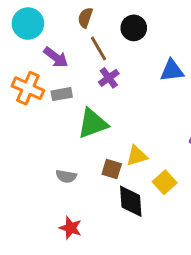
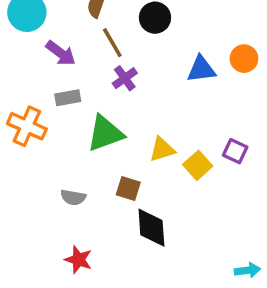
orange cross: (28, 88) -> (27, 126), moved
yellow triangle: (137, 156) -> (162, 149), moved
yellow square: (165, 182) -> (198, 165), moved

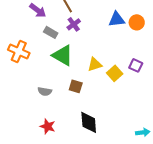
orange circle: (244, 59) -> (137, 22), moved
gray rectangle: (68, 98) -> (51, 32), moved, turned 40
green triangle: (105, 133) -> (63, 55), turned 50
black diamond: (151, 228) -> (89, 122), moved

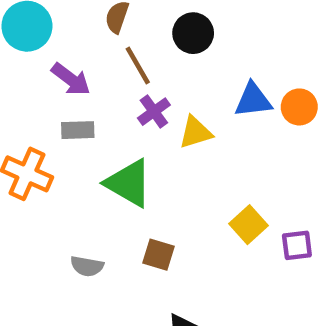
gray rectangle: (51, 32) -> (78, 130), moved, turned -32
yellow triangle: (95, 64) -> (195, 132), moved
purple square: (136, 65) -> (297, 245), moved, turned -32

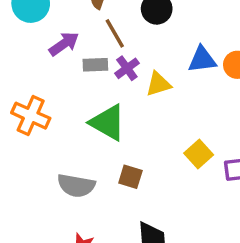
purple arrow: (71, 79) -> (64, 44), turned -72
gray rectangle: (78, 130) -> (95, 65), moved
gray semicircle: (87, 266) -> (76, 185), size x1.5

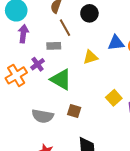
purple arrow: (64, 44) -> (23, 34), moved, turned -48
purple cross: (127, 68) -> (38, 64), moved
orange cross: (31, 116) -> (16, 75), turned 35

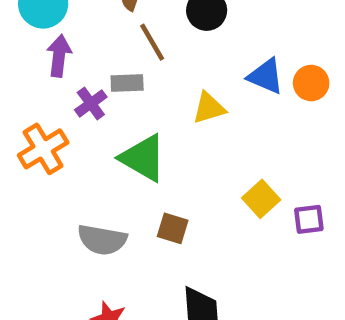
blue triangle: (116, 43) -> (266, 76), turned 30
purple cross: (38, 64) -> (91, 103), moved

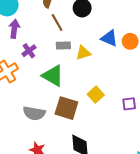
gray rectangle: (127, 83) -> (63, 45), moved
yellow square: (261, 199) -> (96, 95), moved
brown square: (173, 228) -> (66, 108), size x1.6

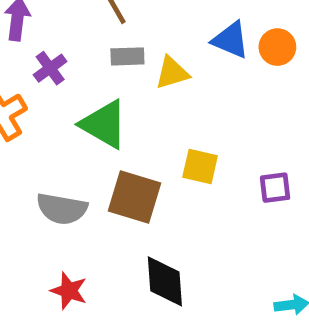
yellow square: (96, 95) -> (200, 167), turned -35

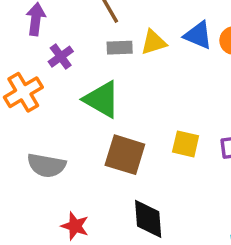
yellow triangle: (172, 73) -> (153, 42), moved
yellow square: (200, 167) -> (186, 144), moved
gray semicircle: (62, 209) -> (46, 165), moved

